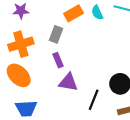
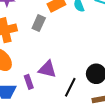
purple rectangle: (58, 60) -> (29, 82), moved

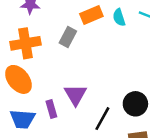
purple triangle: (47, 69) -> (75, 95), turned 42

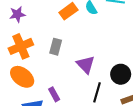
gray rectangle: (68, 37) -> (56, 47), moved
purple triangle: (75, 95) -> (86, 64), moved

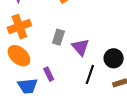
gray rectangle: (56, 47) -> (58, 37), moved

